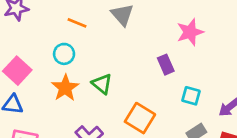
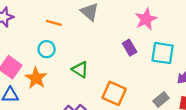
orange star: (65, 88) -> (36, 78), moved
cyan square: (191, 96) -> (163, 53), moved, size x1.5

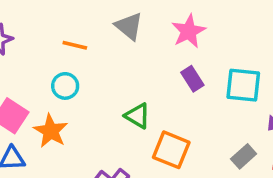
pink star: (146, 19) -> (189, 31), moved
green triangle: (80, 70) -> (137, 116), moved

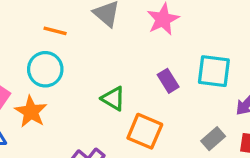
purple rectangle: (192, 79) -> (168, 81), moved
cyan circle: (65, 86) -> (45, 69), size x1.4

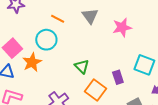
purple rectangle: (168, 81) -> (118, 77), moved

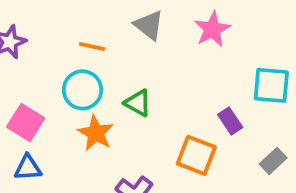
orange star: (32, 62) -> (96, 133), moved
green triangle: (82, 66) -> (138, 103), moved

